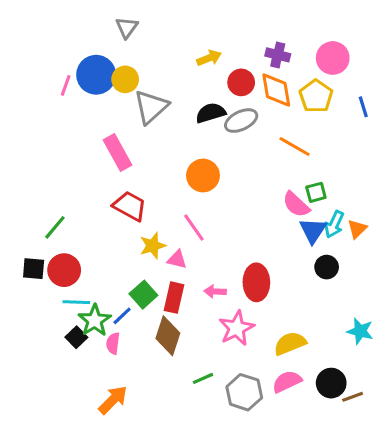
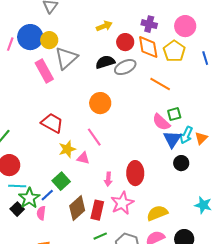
pink rectangle: (118, 153) -> (44, 71), moved
pink arrow: (215, 291) -> (108, 179), turned -88
red rectangle: (174, 298) -> (97, 210), moved
brown diamond: (168, 336) -> (77, 208), turned 30

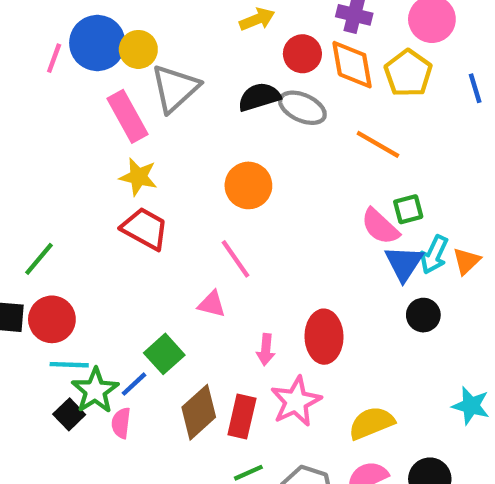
gray ellipse: (125, 67) -> (302, 108), turned 50
yellow star: (67, 149) -> (138, 177), moved, turned 30

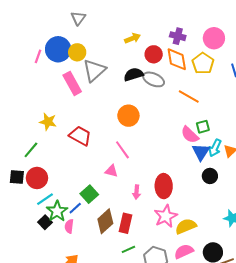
yellow star: (138, 177) -> (48, 122), moved
cyan line: (69, 365) -> (45, 199), turned -36
pink star: (296, 401) -> (166, 216), moved

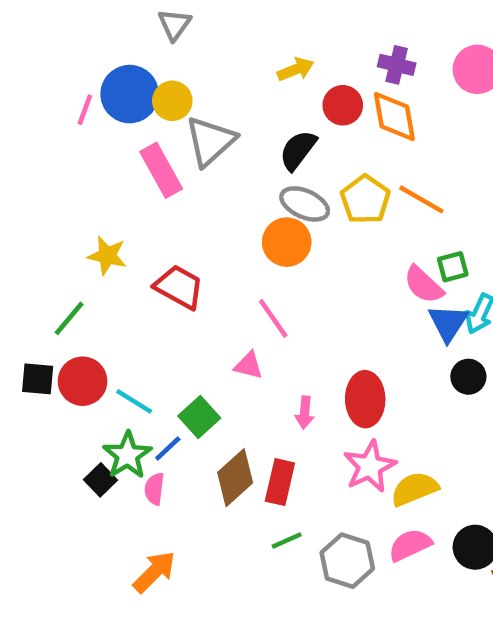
yellow pentagon: (203, 63) -> (365, 199), moved
black semicircle: (133, 74) -> (298, 150), turned -36
gray ellipse: (154, 79) -> (305, 204), moved
cyan line: (45, 199) -> (134, 401), moved, turned 66

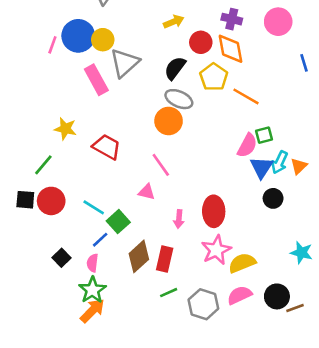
yellow pentagon: (365, 199) -> (214, 77), moved
pink semicircle: (424, 285) -> (247, 145), turned -105
cyan line: (134, 401) -> (94, 207), moved
green star: (127, 455) -> (92, 290), moved

